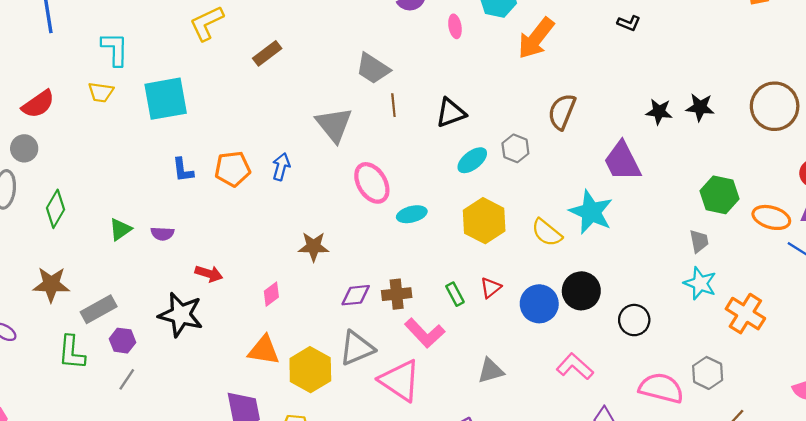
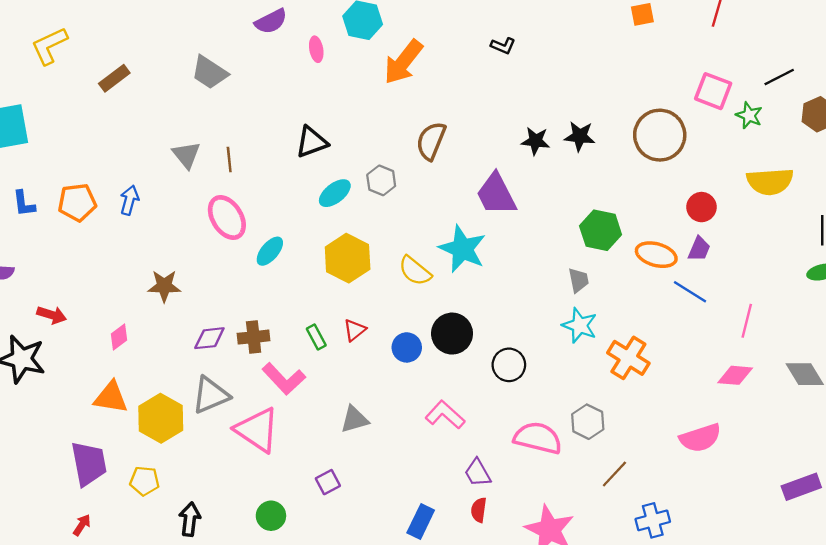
gray trapezoid: (373, 68) -> (209, 72), moved
brown line: (393, 105) -> (229, 159), moved
gray triangle: (334, 125) -> (186, 155), size x0.7
cyan ellipse: (412, 214) -> (270, 251), turned -36
blue circle: (539, 304) -> (407, 347), size x0.7

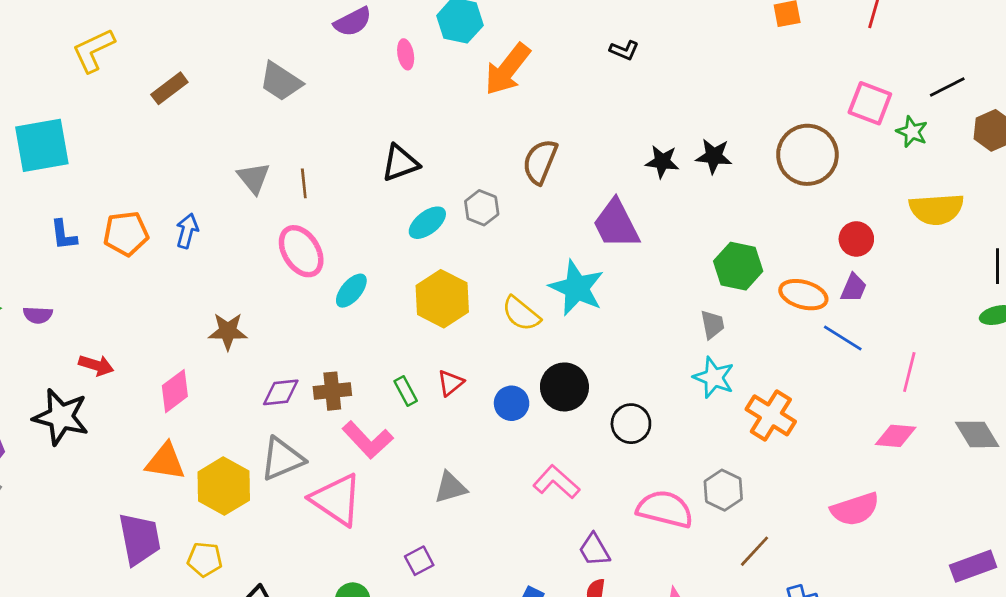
pink diamond: (119, 337) -> (175, 391), size x1.4

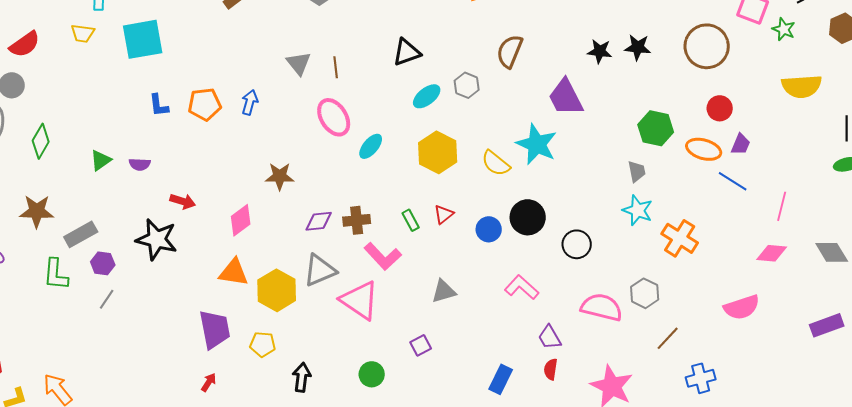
red circle: (856, 239) -> (720, 108), moved
purple rectangle: (973, 566) -> (827, 325), moved

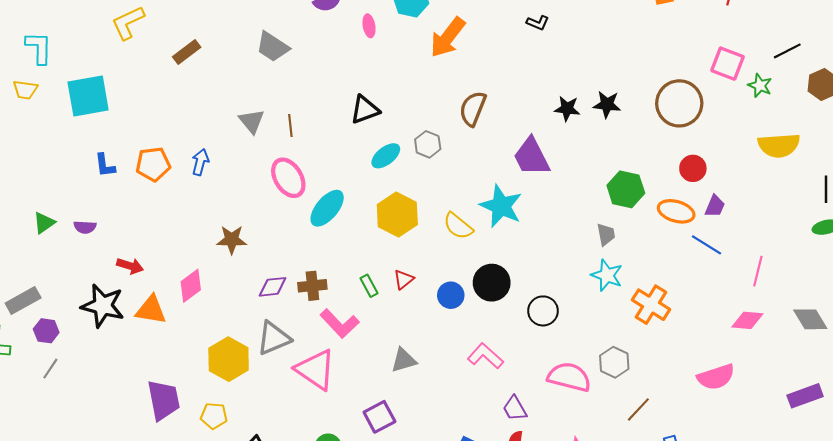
cyan ellipse: (371, 146) -> (327, 208), size x1.4
orange triangle: (234, 272) -> (151, 310), moved
purple square: (421, 345) -> (379, 417), size x1.4

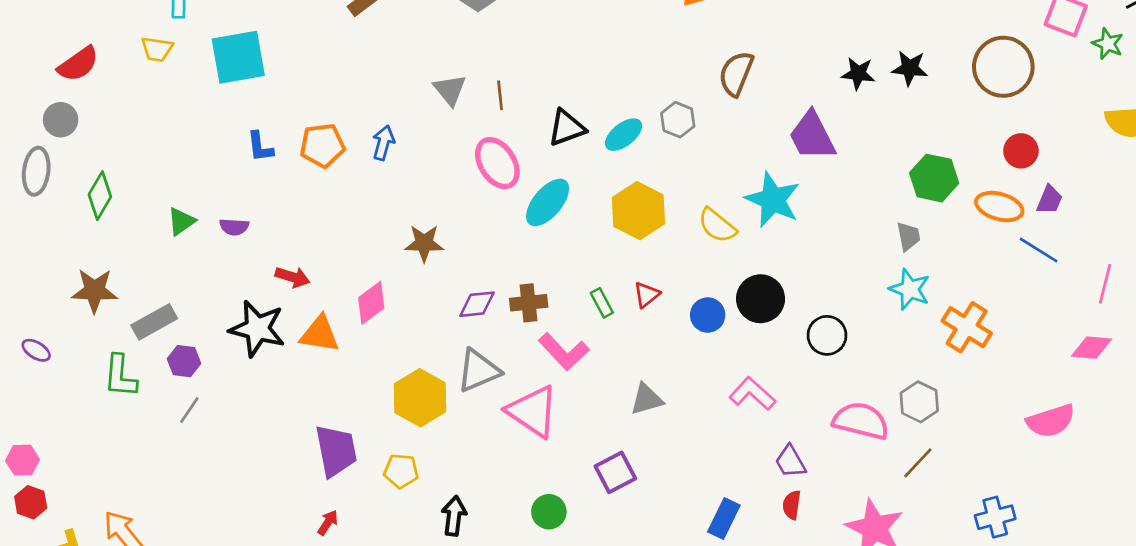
black triangle: (365, 110) -> (567, 128), moved
brown line: (638, 409) -> (918, 463), moved

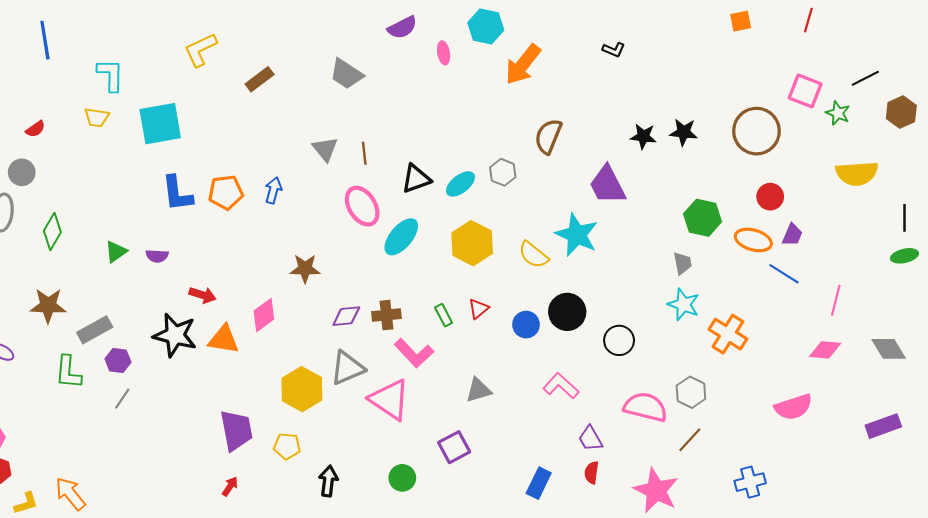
red semicircle: (78, 64) -> (35, 129), size x0.6
blue L-shape: (260, 147) -> (177, 193), size x1.5

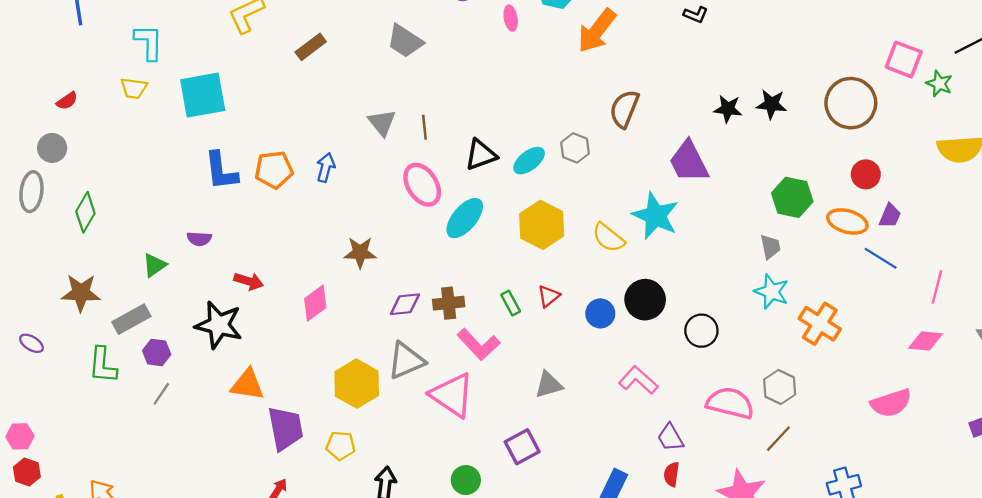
green triangle: (116, 252) -> (154, 265), moved
orange triangle: (224, 339) -> (247, 385), moved

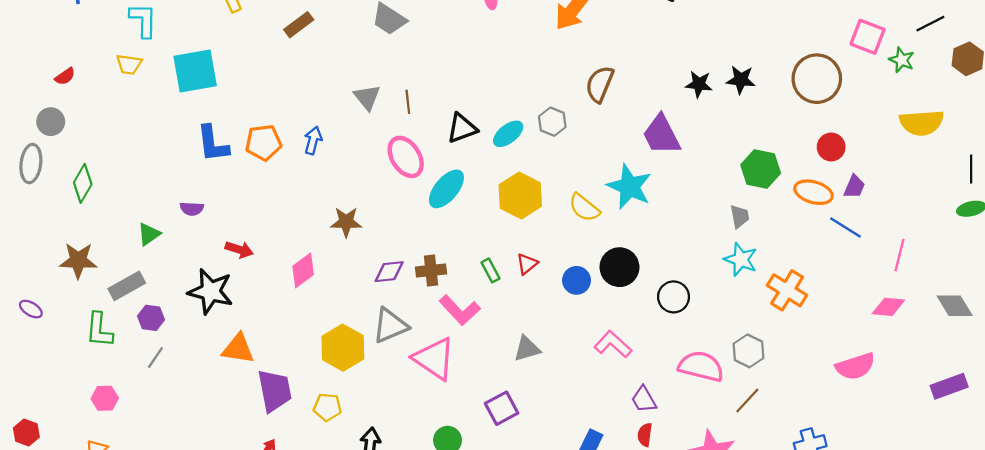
pink hexagon: (20, 436) -> (105, 398), moved

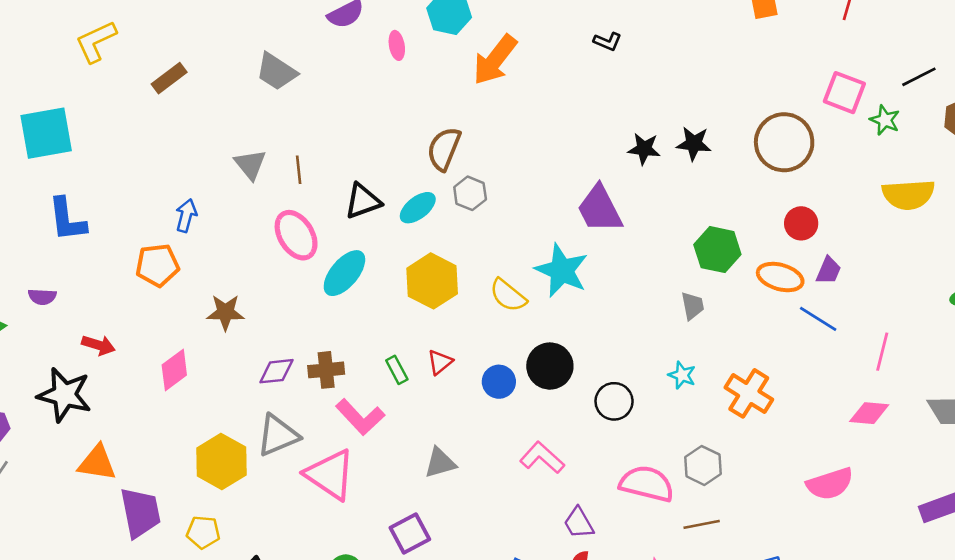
brown semicircle: (600, 84) -> (444, 149), moved
orange pentagon: (263, 143) -> (157, 265), moved
cyan star: (741, 259) -> (682, 375), moved, size x0.7
brown line: (747, 401) -> (702, 524), turned 36

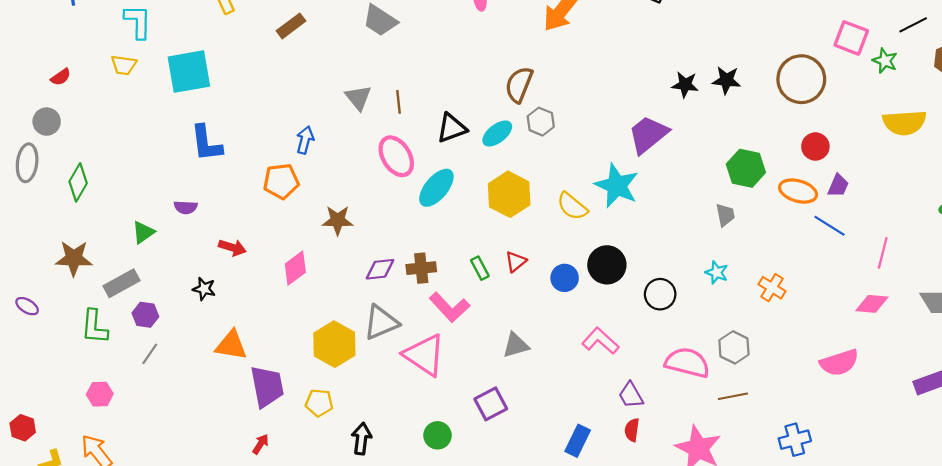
purple trapezoid: (600, 209) -> (648, 135), turned 78
orange cross: (749, 393) -> (772, 288), size x0.7
black star: (64, 395) -> (204, 289), size x0.5

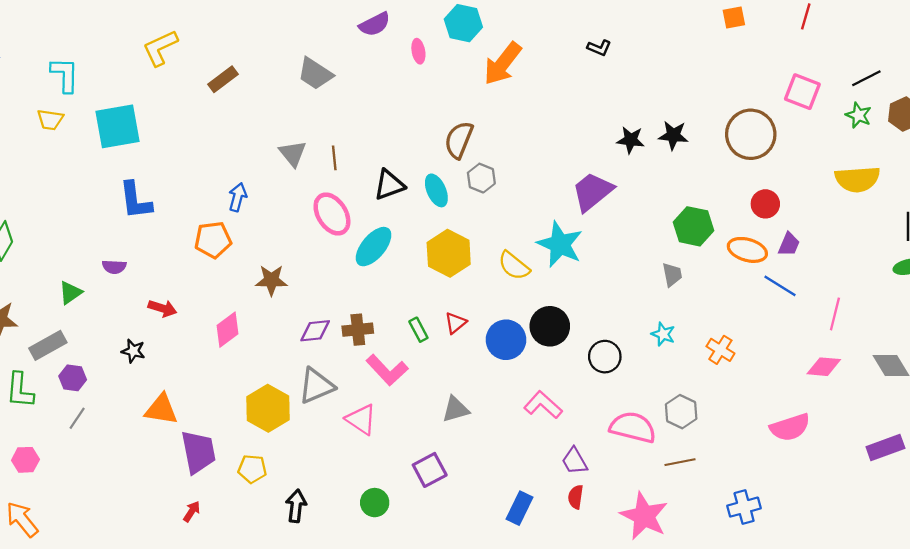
green star: (885, 61) -> (859, 115), moved
cyan ellipse: (497, 133) -> (436, 190), turned -76
blue circle: (565, 278) -> (506, 340), size x1.4
pink triangle: (424, 355) -> (361, 419), size x0.7

